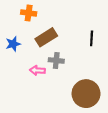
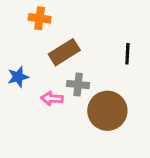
blue star: (13, 44) -> (18, 77), moved
brown circle: (86, 94) -> (107, 111), moved

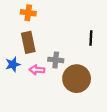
brown rectangle: (64, 52) -> (28, 42), moved, turned -70
blue star: (18, 77) -> (13, 64), moved

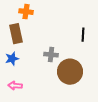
brown rectangle: (28, 42) -> (16, 34), moved
pink arrow: (37, 70) -> (15, 86), moved

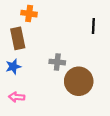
black line: (83, 35) -> (93, 26), moved

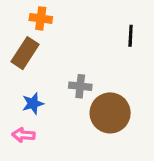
brown rectangle: (18, 38) -> (25, 53), turned 45
blue star: (13, 67) -> (33, 103), moved

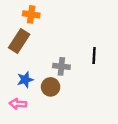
black line: (131, 36) -> (94, 55), moved
brown circle: (110, 113) -> (51, 87), moved, size x0.6

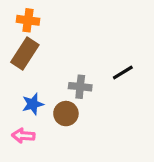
orange cross: (31, 14) -> (28, 20), moved
black line: (94, 55) -> (123, 72), turned 56

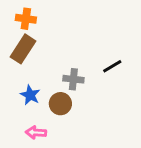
blue star: (33, 104) -> (30, 95), turned -30
pink arrow: (23, 136) -> (36, 132), moved

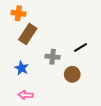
brown rectangle: (23, 49) -> (28, 34), moved
brown circle: (60, 104) -> (72, 74), moved

